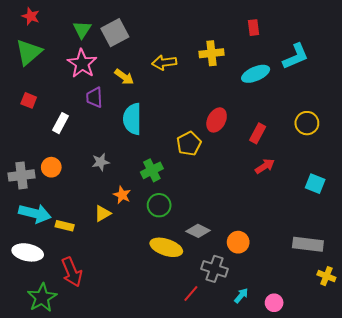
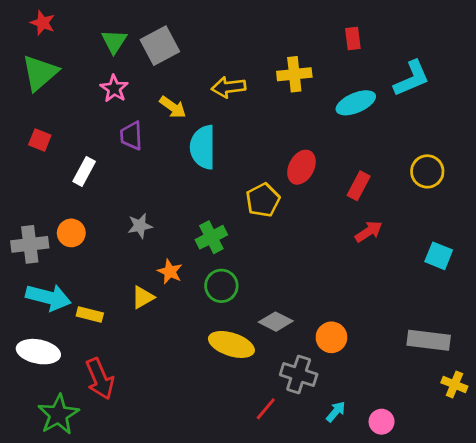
pink star: (82, 64) -> (114, 89), size x0.7
cyan semicircle: (132, 119) -> (203, 147), moved

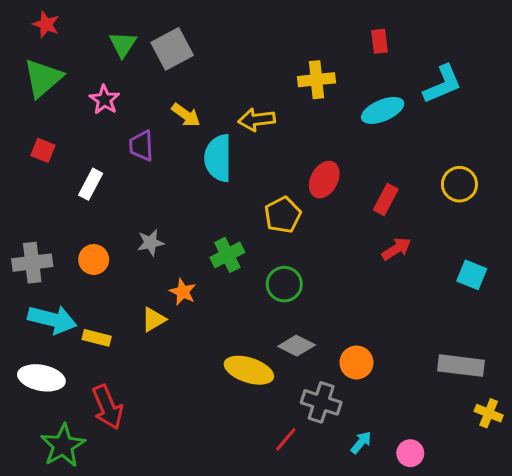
yellow arrow: (229, 87) -> (257, 120), moved
pink star: (114, 89) -> (104, 100), moved
orange circle: (71, 233) -> (94, 260), moved
green circle: (221, 286) -> (284, 284), moved

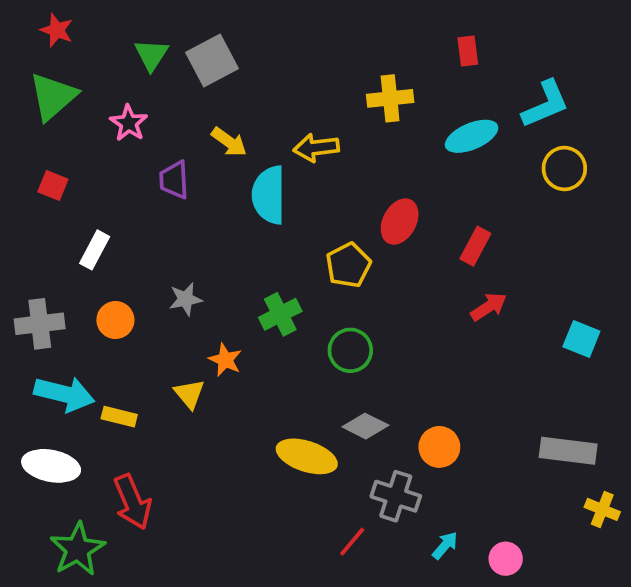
white rectangle: (91, 184) -> (95, 250), moved
yellow circle: (459, 184) -> (564, 168), moved
yellow triangle: (154, 319) -> (189, 394), turned -40

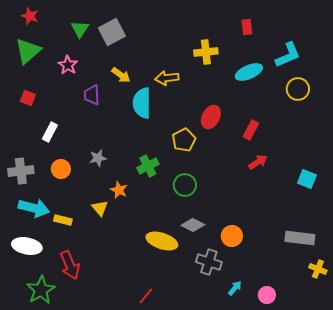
red line: (352, 542) -> (146, 296), moved

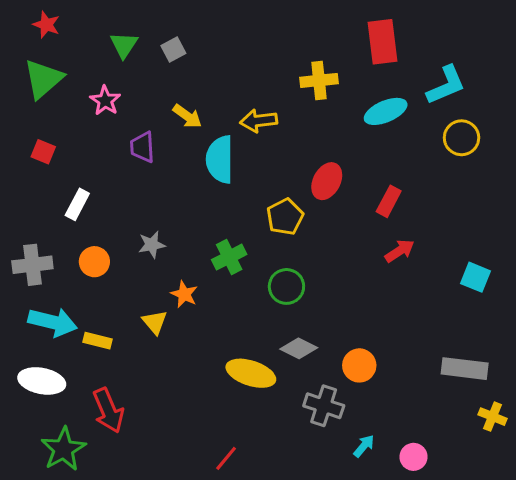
red rectangle: (247, 27) -> (383, 42), size x1.8
gray square: (112, 32) -> (173, 49), size x0.6

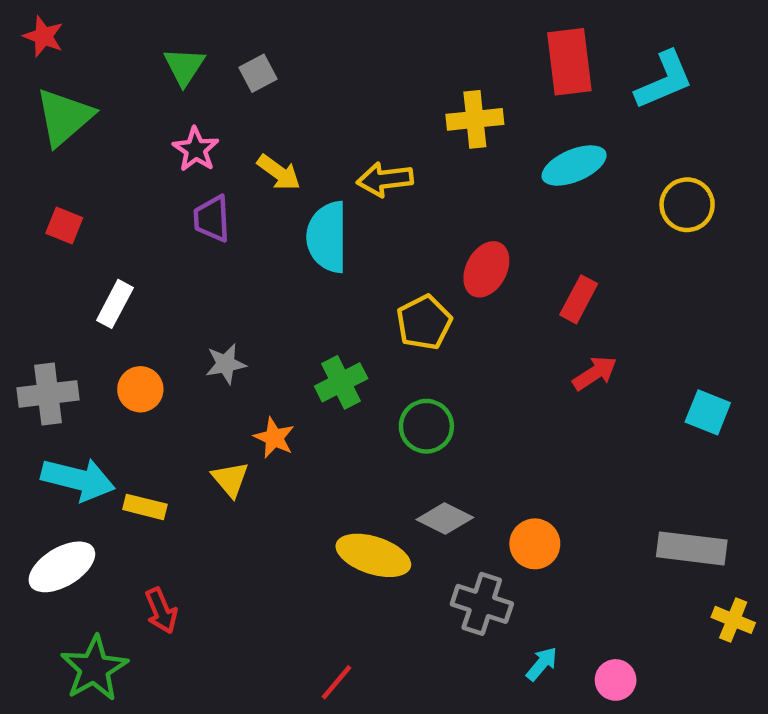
red star: (46, 25) -> (43, 36), moved
cyan L-shape: (446, 85) -> (664, 80), moved
pink star: (105, 101) -> (196, 149), moved
white ellipse: (42, 381) -> (62, 567), turned -42
red arrow: (108, 410) -> (161, 611), size x0.7

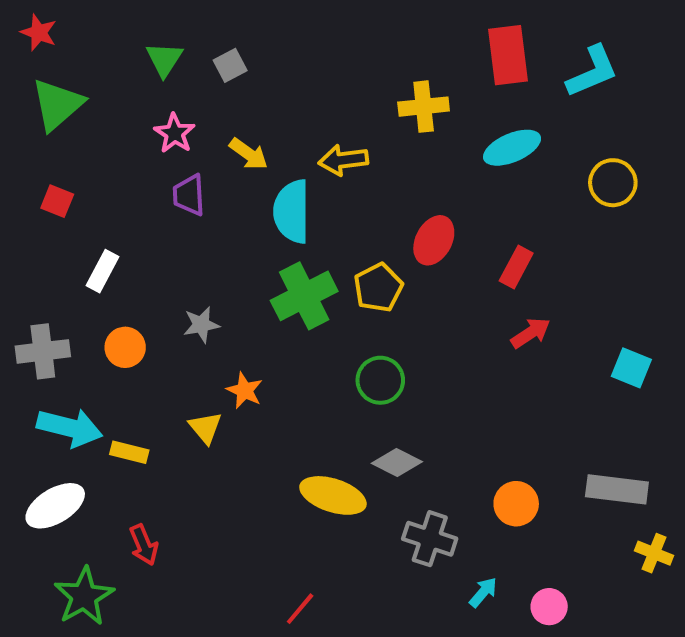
green cross: (341, 382) -> (304, 296), moved, size x1.4
orange circle: (535, 544) -> (516, 504), moved

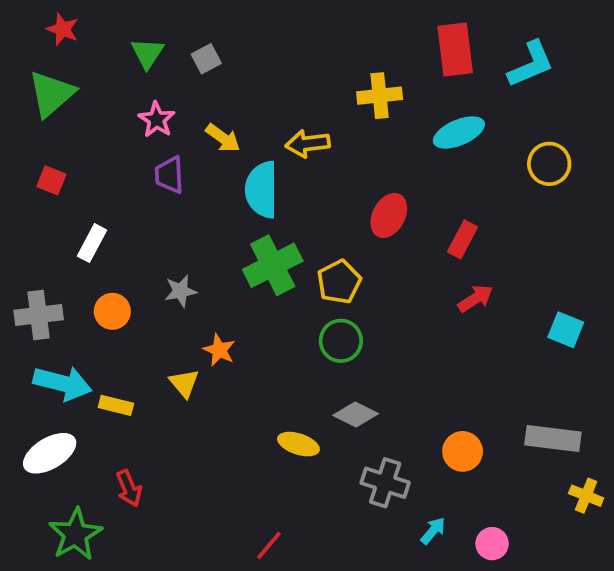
red star: (39, 32) -> (63, 29), moved
yellow pentagon: (378, 288) -> (339, 282), moved
yellow ellipse: (333, 495) -> (298, 444), size x0.7

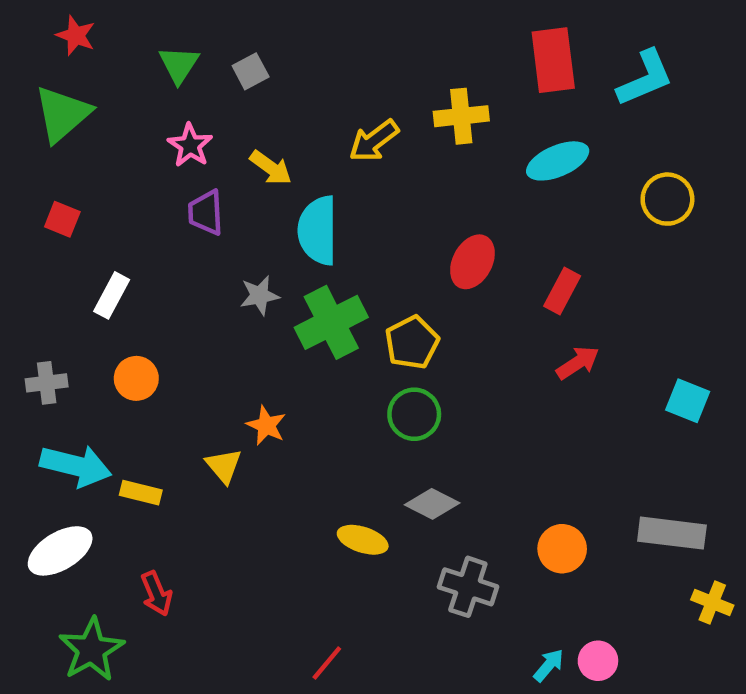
yellow arrow: (308, 144) -> (374, 141), moved, turned -30
gray star: (180, 291) -> (260, 295), moved
gray cross: (39, 315) -> (47, 383), size x0.7
cyan arrow: (433, 531) -> (549, 665), moved

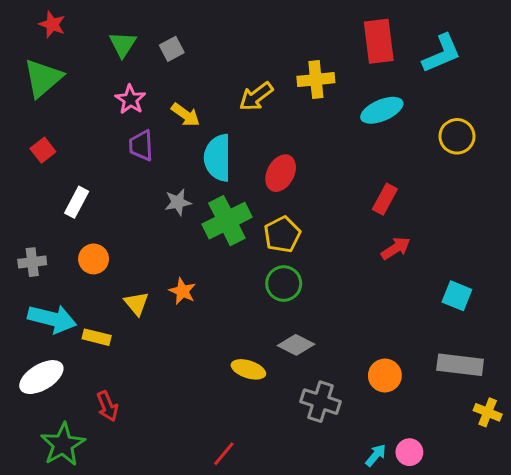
red square: (62, 219) -> (43, 150), turned 30
red ellipse: (472, 262) -> (281, 173), moved
cyan square: (688, 401) -> (457, 296), moved
yellow triangle: (224, 466) -> (136, 303), moved

